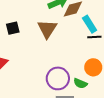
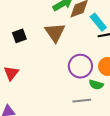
purple circle: (58, 78) -> (80, 66), moved

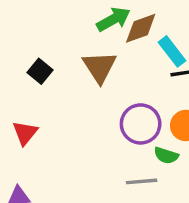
black square: (19, 36) -> (40, 71), turned -32

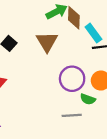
brown diamond: (141, 28) -> (74, 18), turned -70

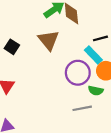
cyan rectangle: (93, 33) -> (93, 55), moved

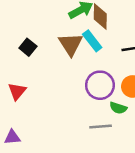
cyan rectangle: (93, 55) -> (92, 41), moved

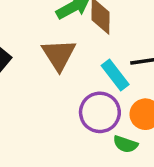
cyan rectangle: (92, 41) -> (115, 75), moved

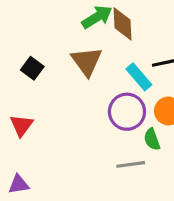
green semicircle: (125, 144) -> (152, 139), turned 55

